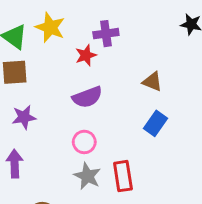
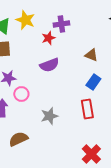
pink circle: (84, 142) -> (21, 94), moved
gray star: (87, 176) -> (49, 116), turned 30
red rectangle: (123, 176) -> (87, 109), moved

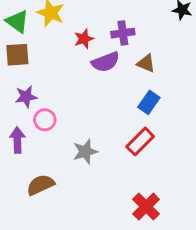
purple cross: (61, 24) -> (123, 33), moved
purple semicircle: (49, 65) -> (106, 62), moved
red rectangle: (87, 109) -> (140, 141), turned 54

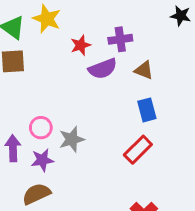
purple star: (26, 97) -> (42, 160), moved
blue rectangle: (149, 102) -> (147, 110), turned -50
gray star: (85, 152) -> (72, 139), moved

